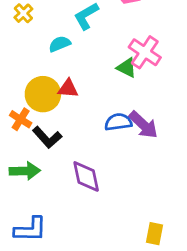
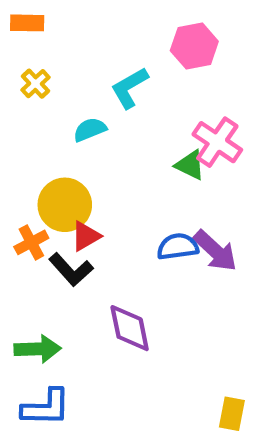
red triangle: (68, 89) -> (86, 236), moved, turned -35
orange cross: (21, 119) -> (31, 242), turned 30
green arrow: (25, 171) -> (38, 349), moved

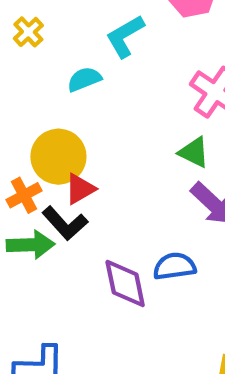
green triangle: (190, 165) -> (194, 152), moved
blue semicircle: (178, 247) -> (175, 266), moved
green arrow: (38, 349) -> (30, 245), moved

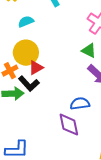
cyan semicircle: (84, 79) -> (26, 22), moved
purple diamond: (125, 283) -> (69, 125), moved

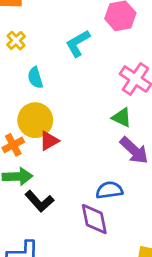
cyan semicircle: (26, 22) -> (35, 78), turned -84
black L-shape: (29, 84) -> (39, 201), moved

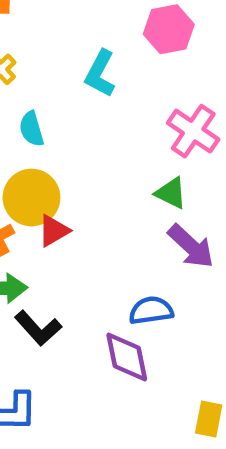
cyan L-shape: (78, 43) -> (100, 74), turned -32

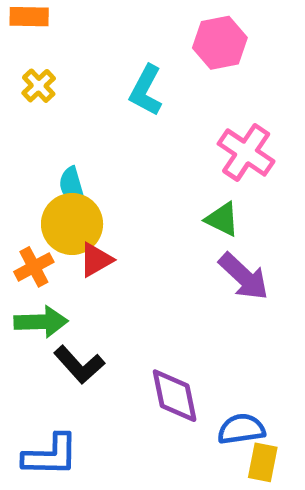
cyan semicircle: (31, 129) -> (72, 186), moved
blue semicircle: (151, 310) -> (241, 429), moved

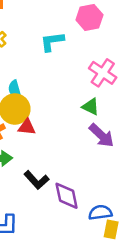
cyan L-shape: (146, 90) -> (52, 42), turned 55
red triangle: (96, 260) -> (27, 127), turned 36
black L-shape: (79, 365) -> (36, 180), moved

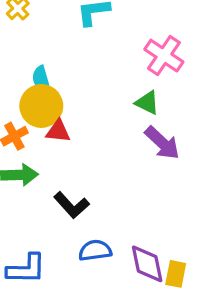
purple diamond: (67, 196) -> (147, 264), moved
blue semicircle: (100, 213) -> (95, 250), moved

